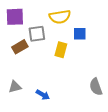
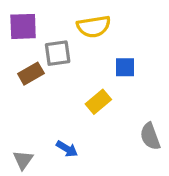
blue square: (80, 34) -> (125, 67), moved
yellow rectangle: (61, 50) -> (98, 102), moved, turned 35
gray triangle: (15, 87) -> (23, 160), moved, turned -40

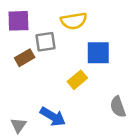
blue square: (125, 67) -> (98, 53), size x1.5
blue arrow: (67, 149) -> (53, 117), size x1.5

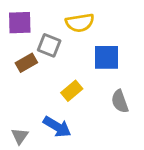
gray square: (45, 42) -> (49, 45), turned 30
yellow rectangle: (77, 80) -> (72, 91), moved
gray semicircle: (118, 107) -> (120, 101), moved

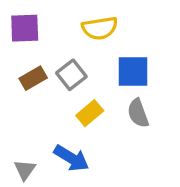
gray square: (49, 45) -> (71, 75), moved, turned 30
gray semicircle: (120, 101) -> (138, 113), moved

